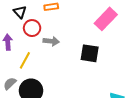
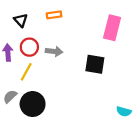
pink rectangle: (106, 19) -> (112, 28), turned -30
red circle: (32, 28) -> (29, 47), moved

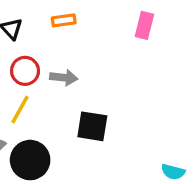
pink rectangle: (112, 28) -> (144, 25), moved, size x0.7
black square: (95, 64) -> (92, 126), moved

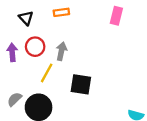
gray arrow: (64, 78) -> (61, 51), turned -84
yellow line: (20, 110) -> (47, 73), moved

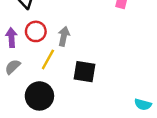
gray semicircle: (15, 99) -> (13, 67), moved

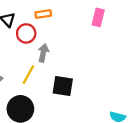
red circle: (36, 31) -> (26, 33), moved

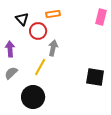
black square: (63, 86) -> (95, 77), moved

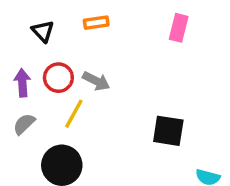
red circle: (38, 31) -> (58, 78), moved
gray arrow: (53, 48) -> (96, 81), turned 105

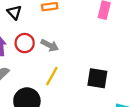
yellow line: (74, 114) -> (52, 76), moved

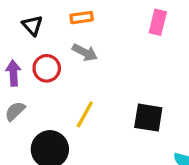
gray arrow: (50, 45) -> (85, 52), moved

